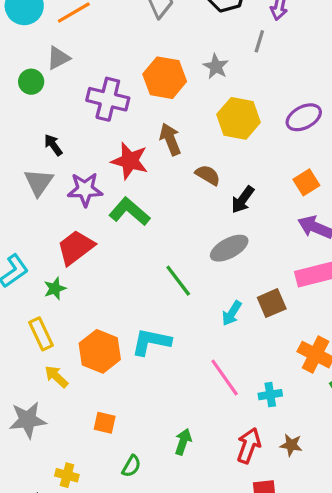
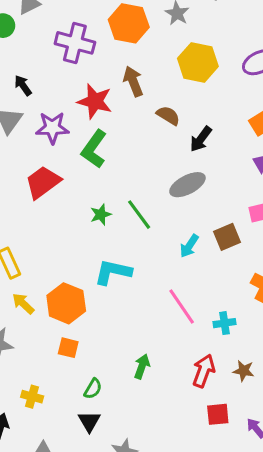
green L-shape: (129, 212) -> (94, 149), turned -96
green star: (55, 289) -> (101, 215), moved
orange hexagon: (100, 351) -> (66, 303), moved

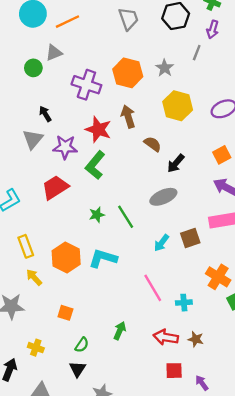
orange hexagon: (66, 303) -> (66, 258), moved
red arrow: (204, 371) -> (166, 337), turned -105

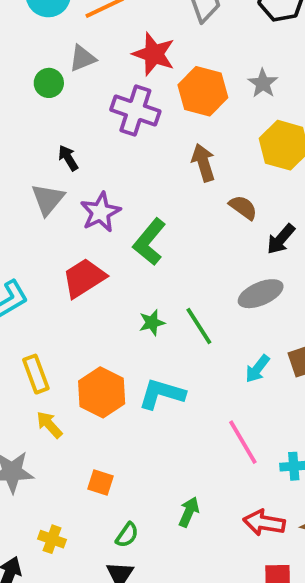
red star: (98, 129) -> (154, 54), moved
purple star: (65, 147) -> (100, 212), turned -30

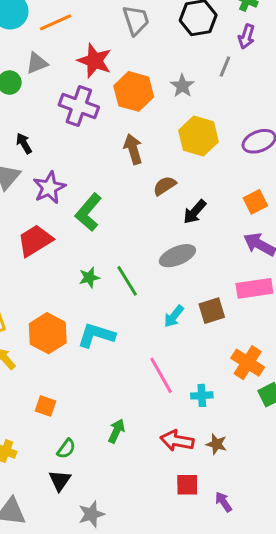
brown semicircle: (243, 207) -> (165, 186), turned -70

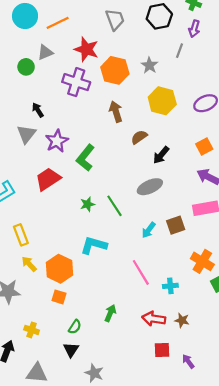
orange hexagon: (48, 333) -> (60, 269), moved
gray star: (91, 514) -> (94, 373), turned -30

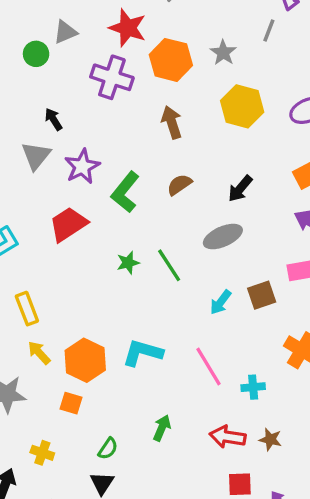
brown semicircle: (139, 137) -> (179, 185), moved
cyan L-shape: (94, 245) -> (143, 353), moved
orange square: (59, 297) -> (71, 403), moved

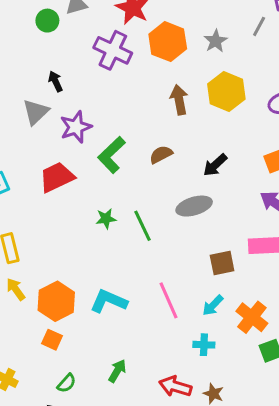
brown arrow: (172, 122) -> (179, 100), moved
cyan arrow: (221, 302) -> (213, 305), moved
pink line: (208, 366) -> (169, 300), moved
orange square: (71, 403) -> (52, 340), moved

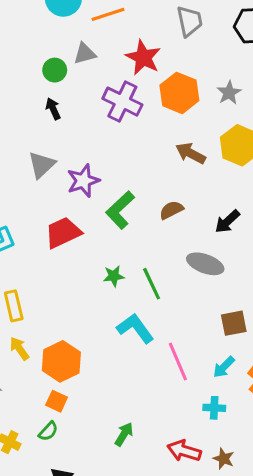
black arrow: (56, 81) -> (53, 109), moved
brown arrow: (179, 100) -> (191, 153), turned -52
gray ellipse: (194, 206) -> (205, 264), turned 36
cyan L-shape: (109, 301) -> (135, 328), moved, turned 30
green semicircle: (67, 383) -> (48, 431), moved

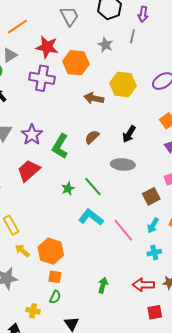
gray star: (229, 93) -> (105, 45), moved

